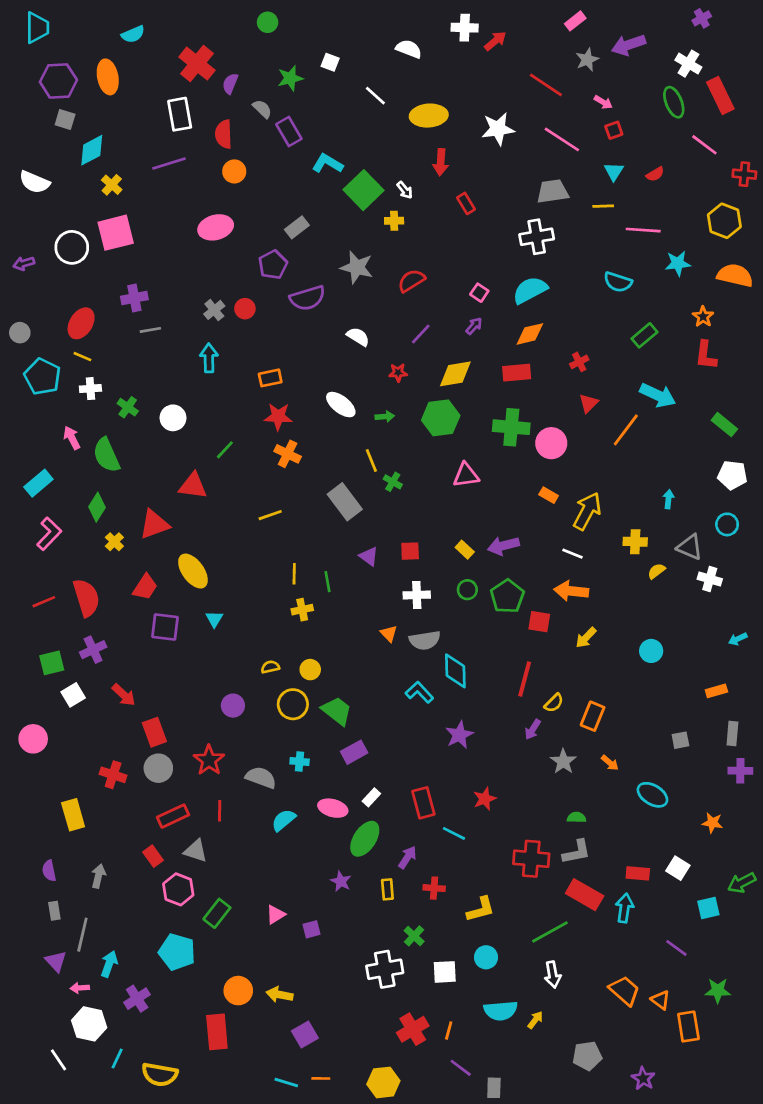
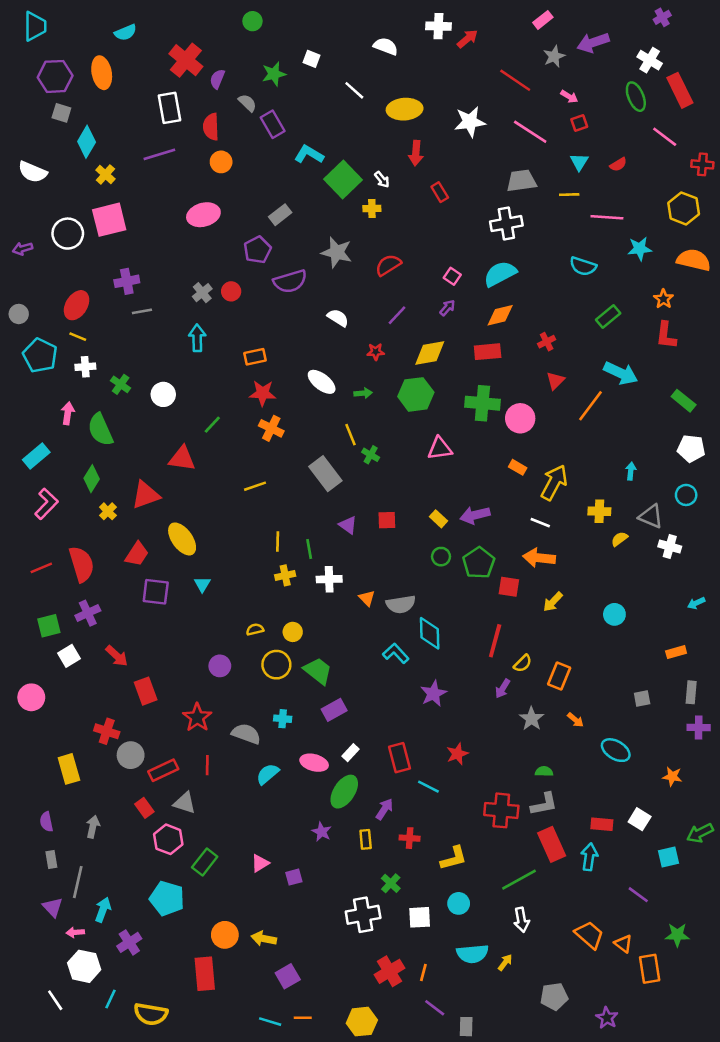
cyan diamond: (92, 150) -> (87, 142), turned -32
pink arrow: (72, 438) -> (68, 413), turned 35
white cross: (417, 595) -> (329, 579), moved
gray circle: (158, 768) -> (131, 755), moved
red rectangle: (585, 895) -> (552, 844), turned 36

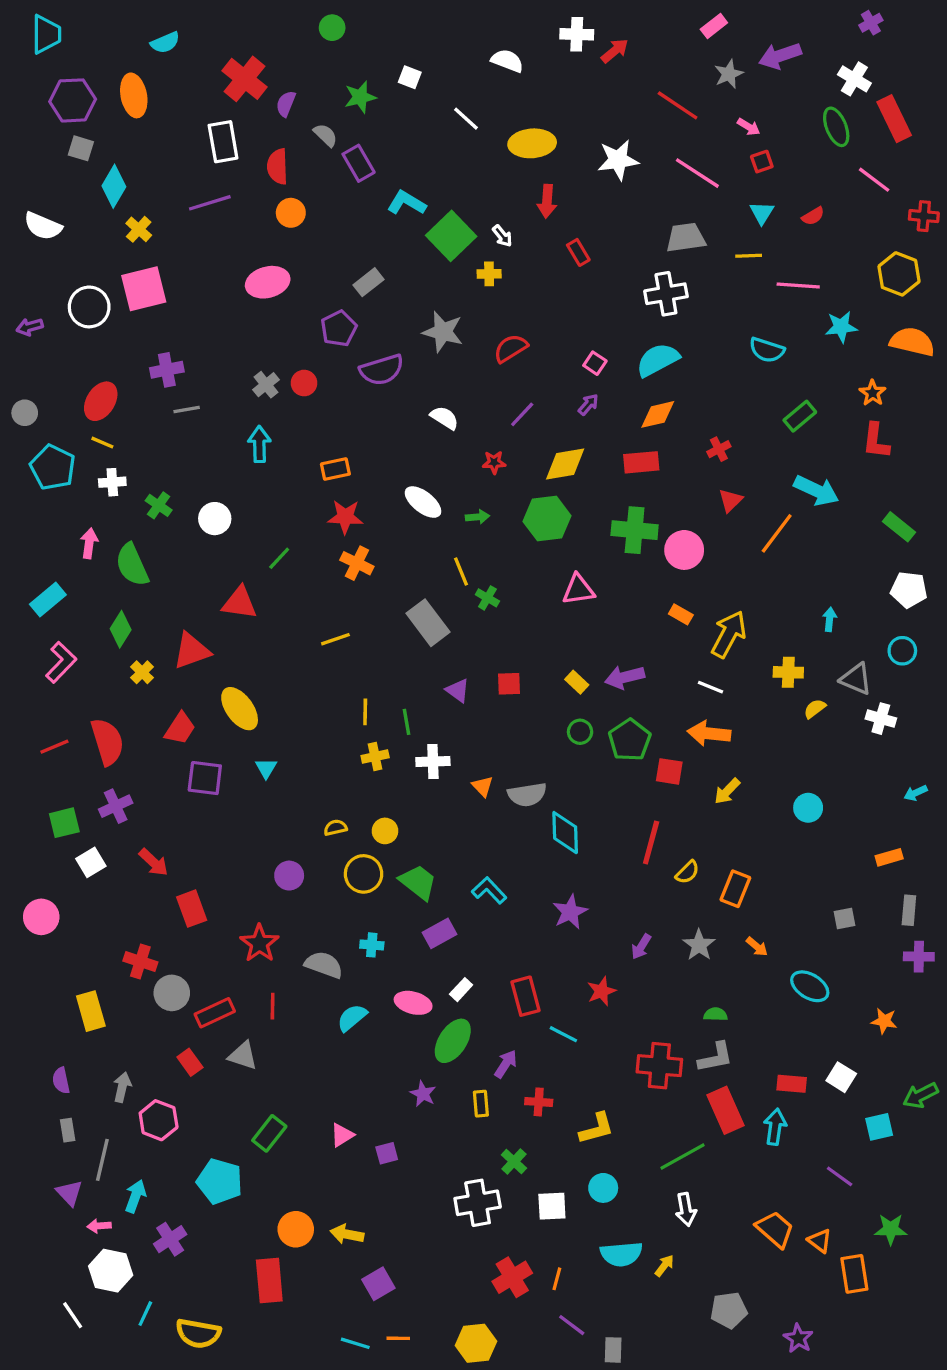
cyan L-shape: (396, 653) -> (489, 890), moved
purple arrow: (503, 689) -> (641, 947), moved
pink hexagon: (168, 839) -> (159, 1120), moved

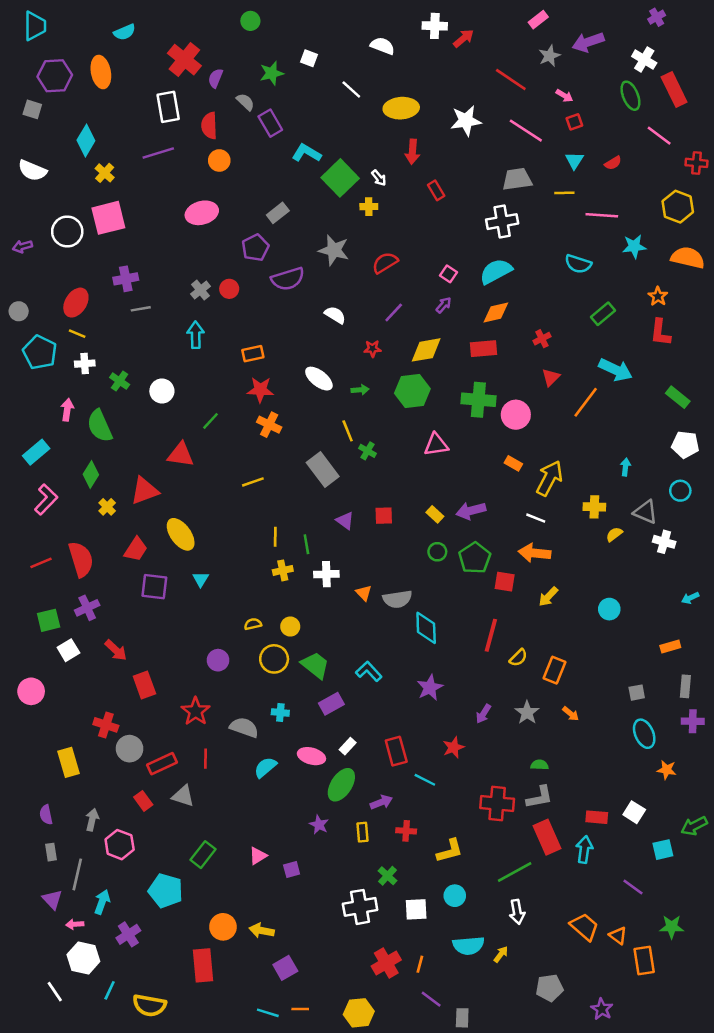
gray square: (81, 148) -> (32, 109), moved
cyan ellipse: (810, 986) -> (644, 734), moved, turned 36
purple arrow: (506, 1064) -> (381, 802), turned 35

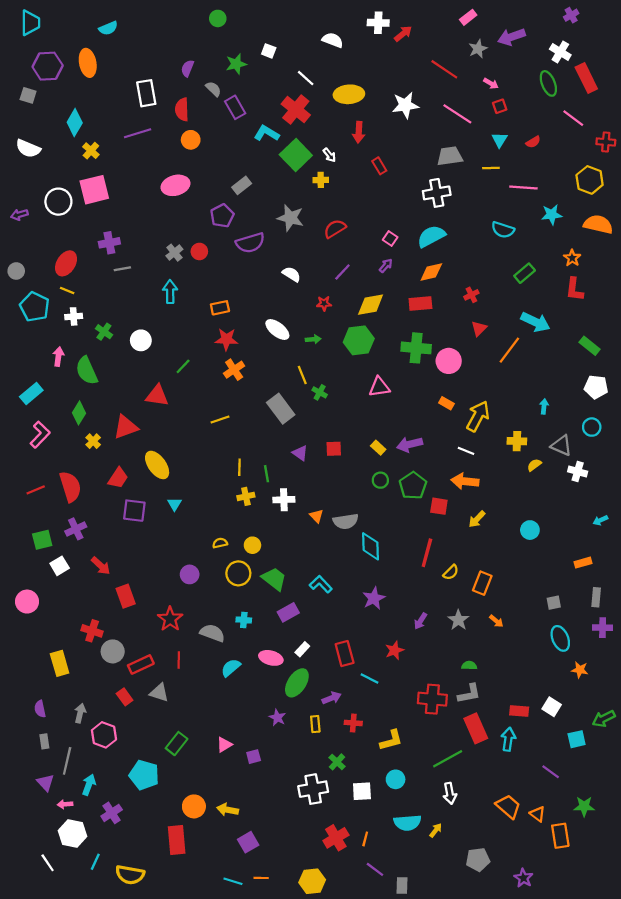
red cross: (184, 60) -> (296, 109), moved
orange cross: (269, 425) -> (234, 370), turned 30

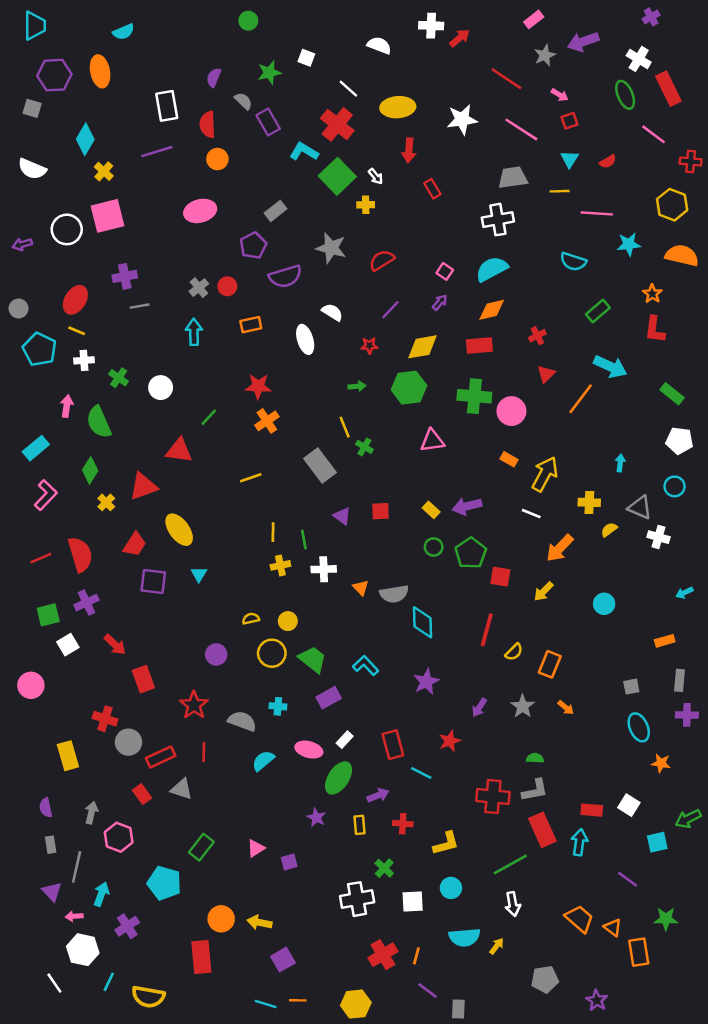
orange rectangle: (220, 308) -> (251, 325), moved
white ellipse: (277, 330) -> (305, 339), moved, turned 35
orange arrow: (465, 481) -> (560, 548), moved, turned -52

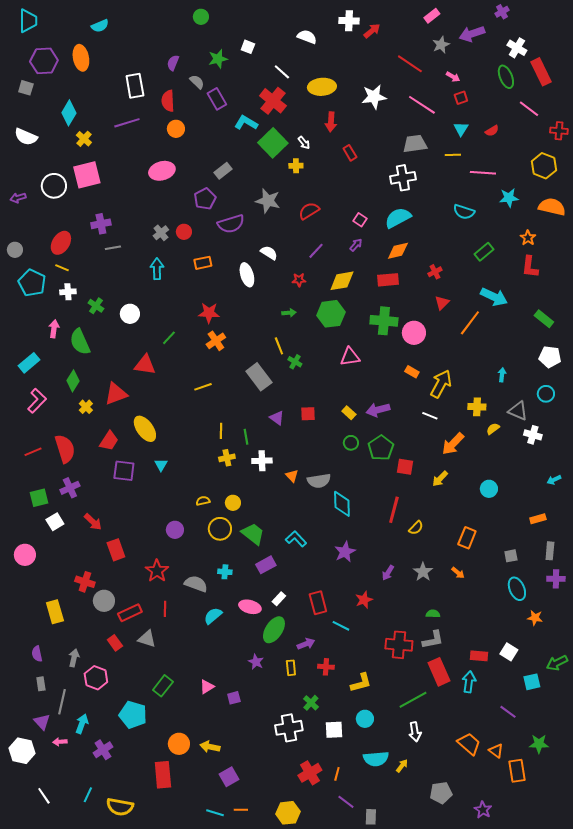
purple cross: (651, 17) -> (502, 12), moved
orange rectangle: (550, 664) -> (467, 538), moved
white hexagon: (83, 950) -> (22, 751), moved

